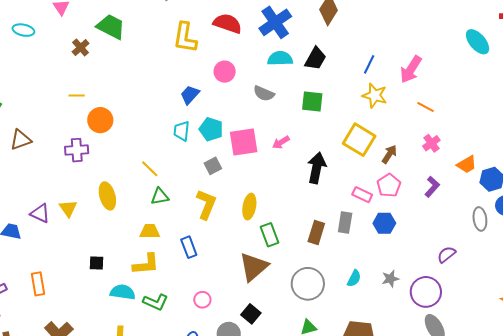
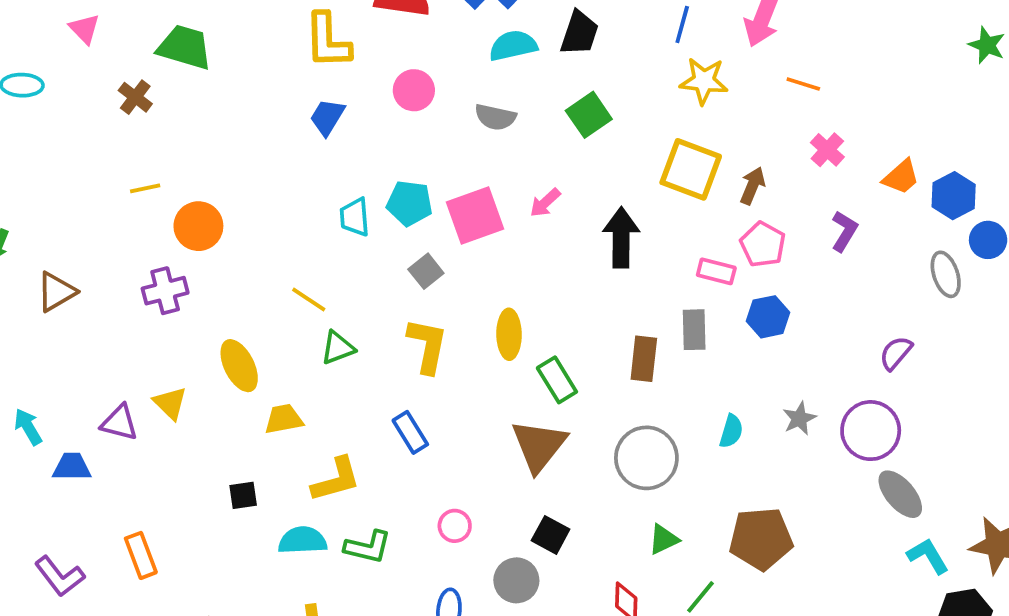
blue trapezoid: (190, 95) -> (327, 117), moved
green square: (312, 102) -> (589, 115), turned -30
yellow trapezoid: (150, 231) -> (284, 419), moved

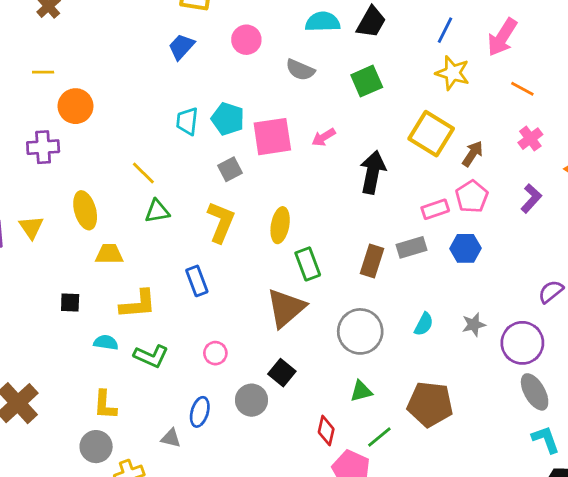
pink rectangle: (716, 271) -> (435, 209), turned -44
gray rectangle: (694, 330) -> (412, 247), turned 64
cyan semicircle: (303, 540) -> (106, 342), size x0.7

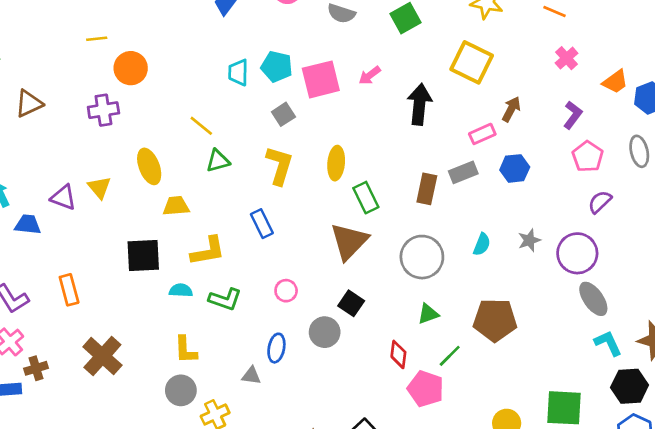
brown arrow: (473, 154) -> (511, 109), moved
pink pentagon: (472, 197) -> (588, 157), moved
black square: (70, 302) -> (143, 256), size x1.8

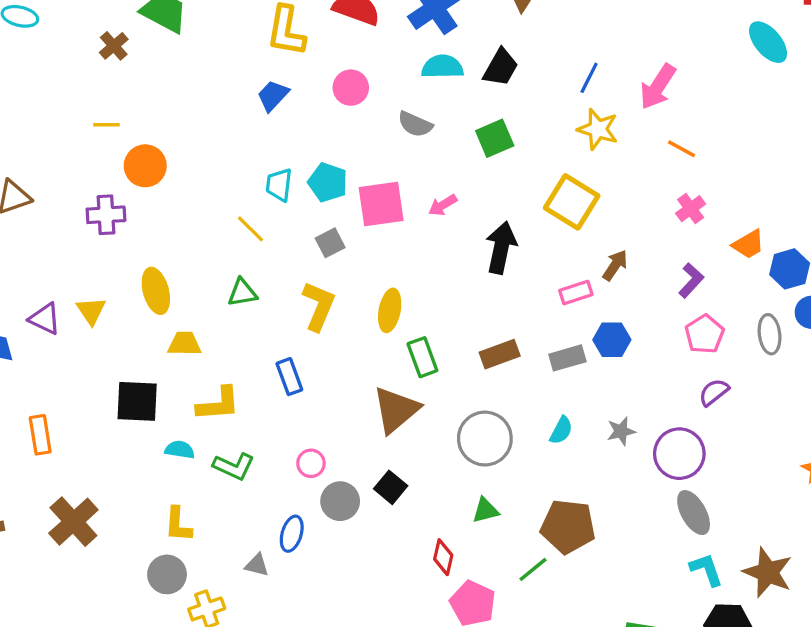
yellow line: (201, 126) -> (251, 229), moved
gray rectangle: (463, 172) -> (567, 358), moved
brown rectangle: (427, 189) -> (500, 354), turned 52
gray circle: (325, 332) -> (340, 501), moved
green line: (450, 356) -> (533, 569), moved

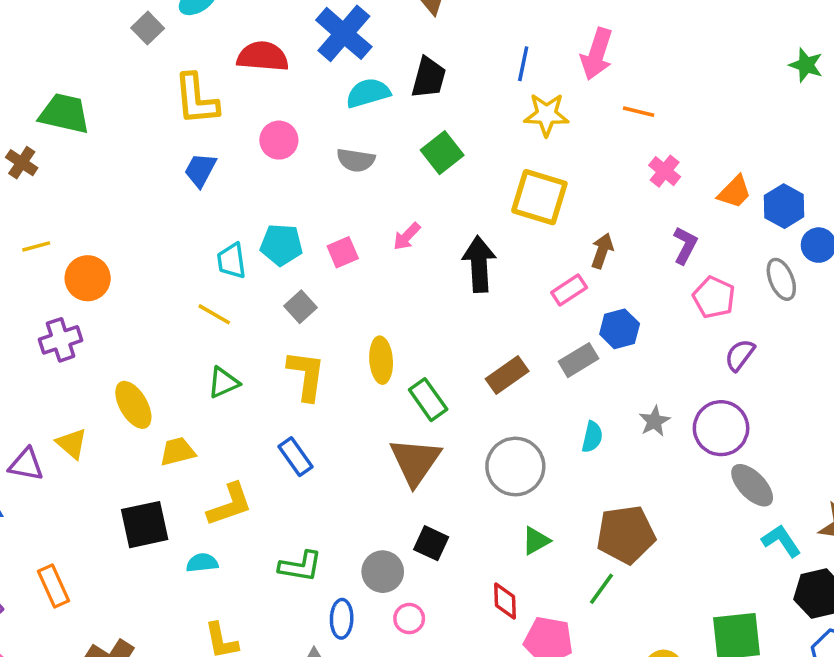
pink square: (381, 204) -> (343, 252), size x0.6
pink circle: (311, 463) -> (409, 619), moved
green L-shape: (234, 466) -> (300, 566), moved

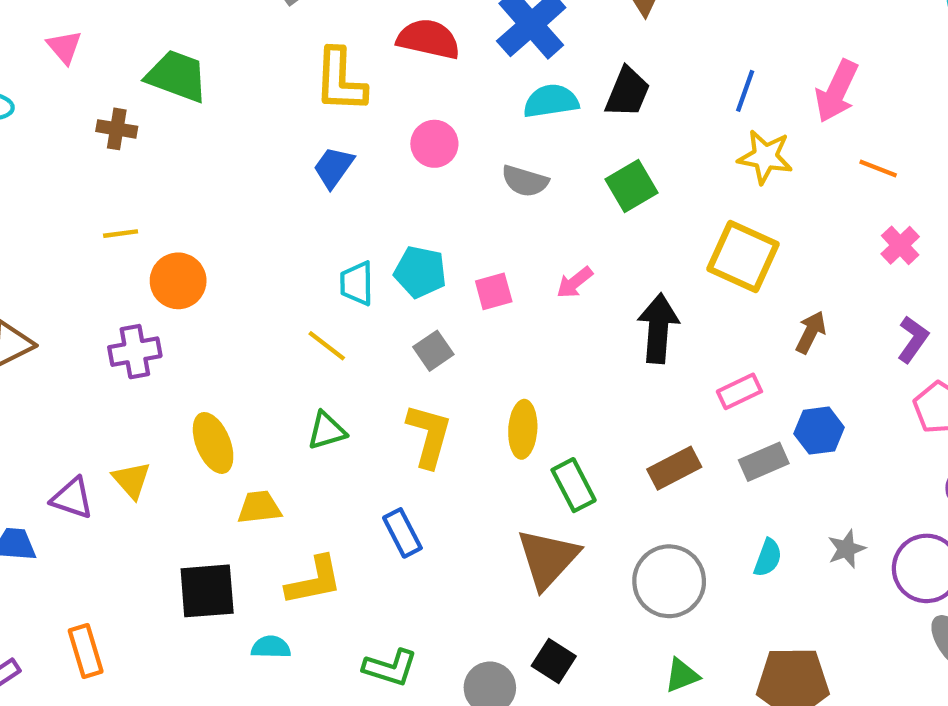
brown cross: (22, 163) -> (117, 129), turned -32
pink rectangle: (569, 290) -> (739, 391), moved

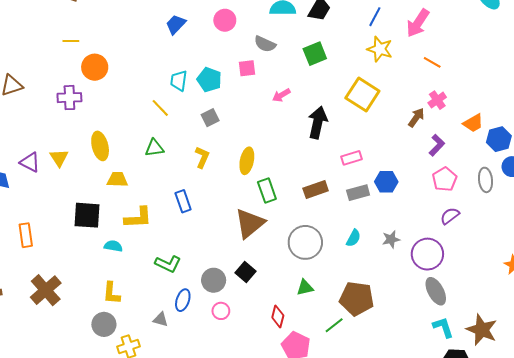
pink square: (494, 291) -> (247, 68), moved
brown arrow: (811, 332) -> (416, 117), moved
yellow L-shape: (429, 436) -> (202, 157), size x0.7

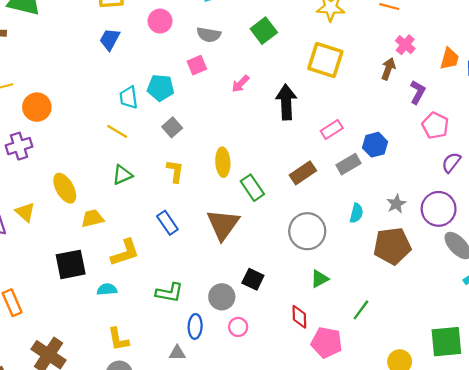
orange trapezoid: (473, 123) -> (449, 59), turned -30
brown triangle: (250, 223) -> (223, 224), moved
brown pentagon: (357, 299) -> (392, 246), moved

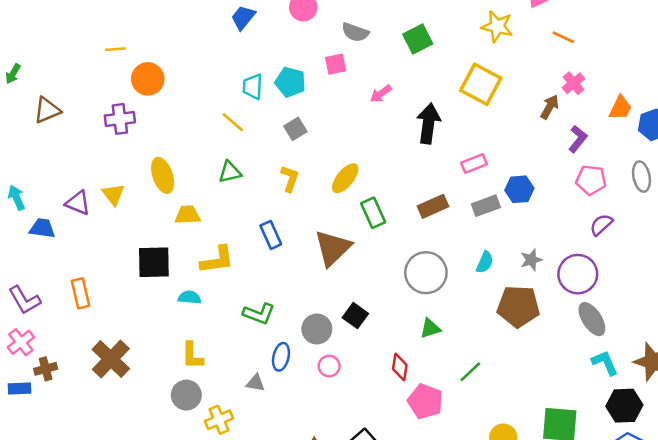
pink pentagon: (435, 126) -> (591, 180), turned -30
yellow ellipse: (223, 162) -> (345, 178), turned 32

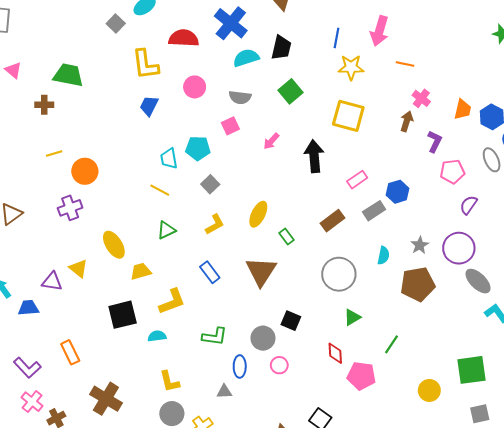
yellow L-shape: (290, 179) -> (215, 224), turned 55
green rectangle: (373, 213) -> (287, 236), size x0.7

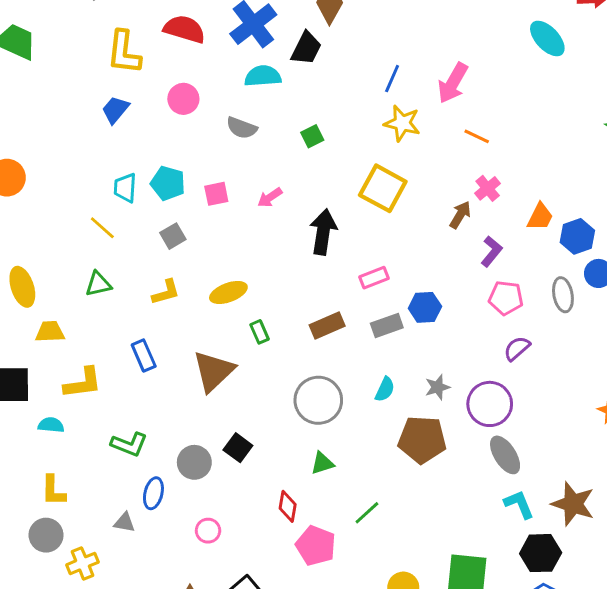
black trapezoid: (281, 48) -> (306, 48), moved
green square: (290, 91) -> (312, 136), size x0.7
pink square: (230, 126) -> (216, 194), moved
yellow ellipse: (258, 214) -> (228, 292), turned 30
pink circle: (279, 365) -> (208, 531), moved

